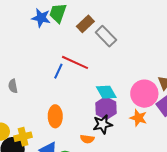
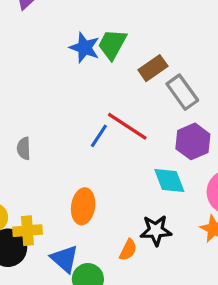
purple hexagon: (106, 108) -> (193, 141), moved
orange semicircle: (87, 139) -> (128, 250), turned -80

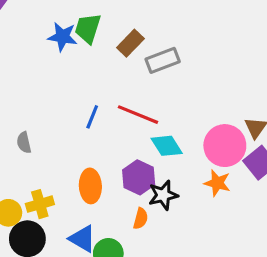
gray rectangle: (182, 92) -> (163, 60), turned -64
red line: (127, 126) -> (138, 115), moved
purple hexagon: (193, 141) -> (139, 177), moved
yellow cross: (27, 231) -> (40, 204), moved

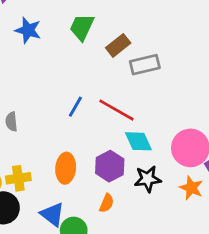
blue star: (62, 37) -> (28, 30), moved
orange star: (217, 183) -> (191, 188), moved
black star: (163, 195) -> (148, 179), moved

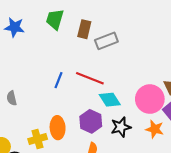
brown rectangle: (118, 45) -> (84, 29), turned -30
yellow cross: (18, 178) -> (38, 139), moved

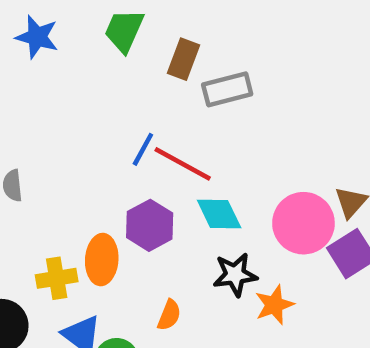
blue line: (58, 80) -> (143, 149), moved
purple hexagon: (91, 121) -> (150, 225), moved
orange star: (155, 129) -> (274, 305), moved, turned 30

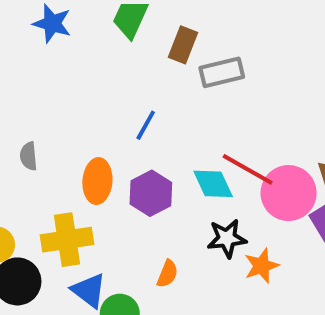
red line: (183, 164) -> (248, 169), moved
orange ellipse: (102, 260) -> (97, 181), moved
yellow cross: (57, 278) -> (67, 240), size x1.4

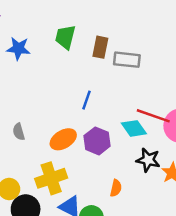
gray rectangle: (222, 72) -> (127, 60), turned 30
orange ellipse: (97, 181) -> (63, 139), turned 65
black star: (227, 238) -> (148, 160), turned 30

